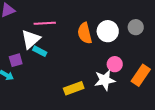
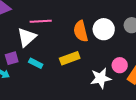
cyan rectangle: (40, 51) -> (36, 63), moved
pink circle: (115, 64) -> (120, 65), moved
yellow rectangle: (74, 88) -> (70, 58), moved

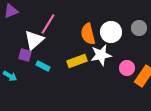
pink line: (41, 21) -> (48, 24), turned -55
purple square: (12, 58) -> (25, 55), moved, turned 32
white star: (101, 78) -> (101, 55), moved

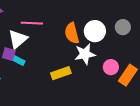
pink line: (48, 24) -> (32, 23), turned 60
yellow rectangle: (77, 61) -> (61, 73), moved
cyan rectangle: (43, 66) -> (18, 60), moved

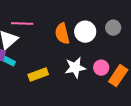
white star: (85, 54) -> (75, 68), moved
yellow rectangle: (61, 73) -> (38, 75), moved

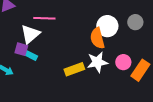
orange semicircle: (62, 34) -> (97, 38), moved
yellow rectangle: (38, 75) -> (74, 69), moved

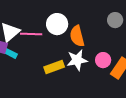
pink line: (44, 18) -> (31, 34), moved
white circle: (107, 26) -> (57, 24), moved

